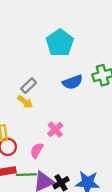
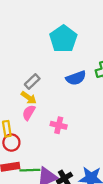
pink cross: (55, 130) -> (59, 125), turned -35
pink semicircle: (37, 150) -> (29, 113), moved

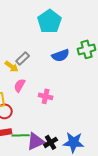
yellow arrow: (29, 98) -> (12, 66), moved

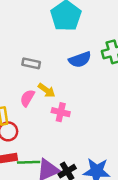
gray rectangle: (23, 58) -> (31, 63), turned 56
yellow arrow: (12, 66) -> (47, 90), moved

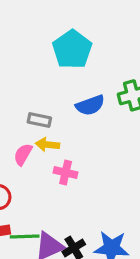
gray rectangle: (31, 63) -> (39, 120), moved
yellow arrow: (47, 90) -> (48, 145), turned 150

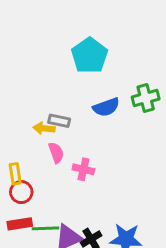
yellow arrow: (48, 145) -> (44, 128), moved
pink semicircle: (23, 154) -> (56, 153), moved, turned 130

